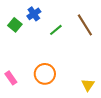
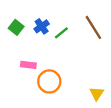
blue cross: (34, 14) -> (42, 26), moved
pink rectangle: (11, 78) -> (28, 65), moved, turned -48

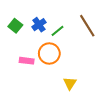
orange circle: (49, 81) -> (49, 53), moved
yellow triangle: (97, 94) -> (70, 83), moved

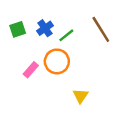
green square: (15, 26) -> (18, 29), turned 32
pink rectangle: (27, 61) -> (31, 70), turned -56

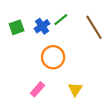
green line: (66, 35) -> (61, 20), moved
pink rectangle: (31, 70) -> (38, 89), moved

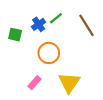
green square: (17, 27) -> (15, 35), moved, turned 32
yellow triangle: (75, 89) -> (69, 83), size x1.6

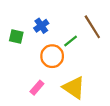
green line: (56, 18) -> (71, 41), moved
yellow triangle: (69, 83) -> (74, 88), turned -30

